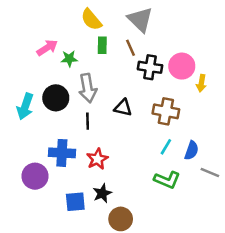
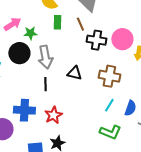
black circle: (56, 98) -> (19, 53), moved

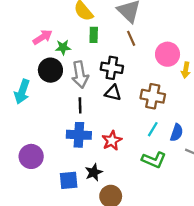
brown line: (80, 24) -> (131, 38), moved
black cross: (96, 40) -> (112, 68), moved
blue cross: (24, 110) -> (79, 135), moved
red star: (53, 115) -> (112, 141), moved

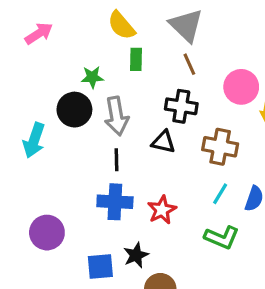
pink arrow: (43, 37) -> (39, 33), moved
black cross: (112, 68) -> (181, 106), moved

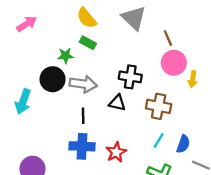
green rectangle: (136, 59) -> (88, 43), moved, turned -63
brown line: (189, 64) -> (168, 38), moved
gray arrow: (117, 116) -> (83, 84), turned -72

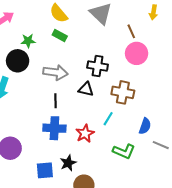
green star: (65, 56) -> (28, 41), moved
black circle: (53, 79) -> (18, 61), moved
yellow arrow: (193, 79) -> (153, 12), moved
cyan line: (159, 140) -> (108, 119), moved

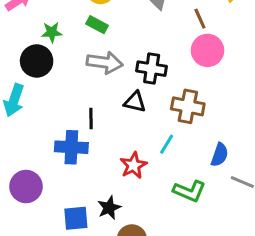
gray arrow: (55, 72) -> (105, 62), moved
blue cross: (54, 128) -> (71, 147), moved

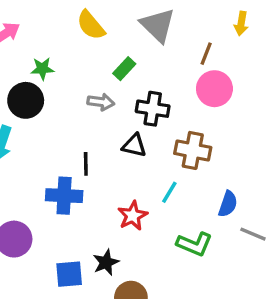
brown line: (200, 19) -> (206, 54), turned 45
green rectangle: (97, 25) -> (124, 69), moved, turned -75
gray arrow: (105, 62) -> (101, 102), size x0.7

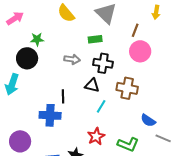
green rectangle: (124, 69) -> (95, 39), moved, turned 40
cyan line: (169, 192) -> (101, 106), moved
blue semicircle: (228, 204) -> (148, 120), turned 105
red star: (133, 216) -> (96, 136), moved

